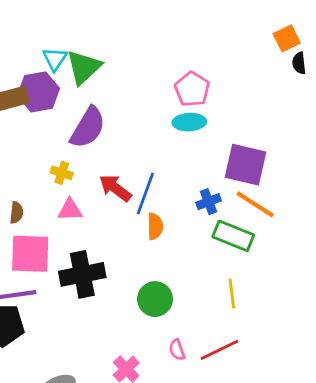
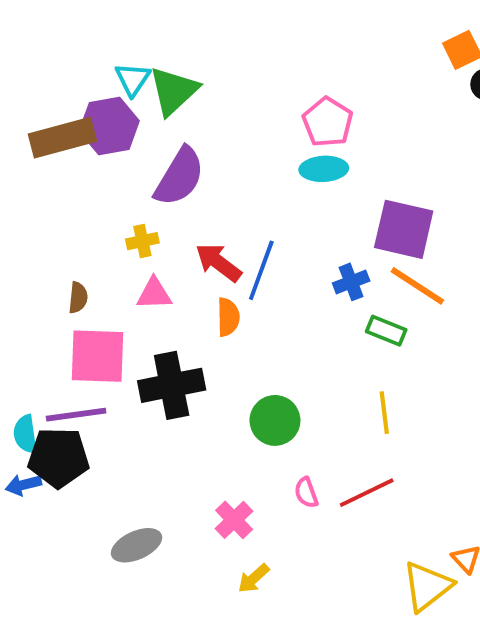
yellow cross: (62, 173) -> (142, 241), turned -30
orange semicircle: (155, 226) -> (228, 317), moved
green rectangle: (233, 236) -> (386, 331), size x0.7

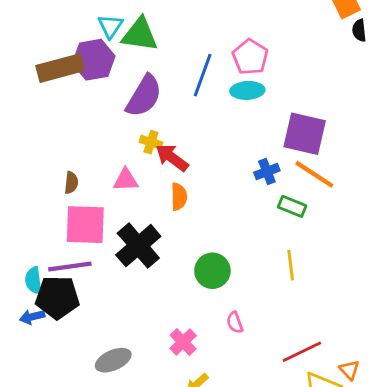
green triangle: (174, 91) -> (140, 35), turned 51
yellow cross: (142, 241) -> (151, 142), moved, turned 30
blue line: (261, 270) -> (203, 75), moved
black cross: (172, 385) -> (138, 246), turned -30
red line: (367, 493) -> (302, 352), moved

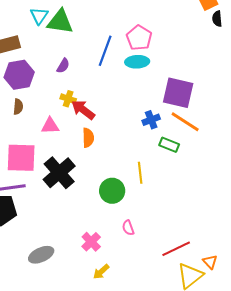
purple hexagon: (94, 60) -> (19, 75), moved
purple semicircle: (144, 96) -> (63, 66), size x0.5
brown semicircle: (71, 183) -> (18, 107), moved
yellow line: (291, 265) -> (140, 173), moved

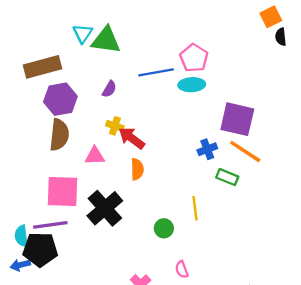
blue line: (105, 51) -> (156, 72), turned 60
brown semicircle: (18, 107) -> (59, 135), size x1.8
green circle: (112, 191) -> (164, 228), size x0.7

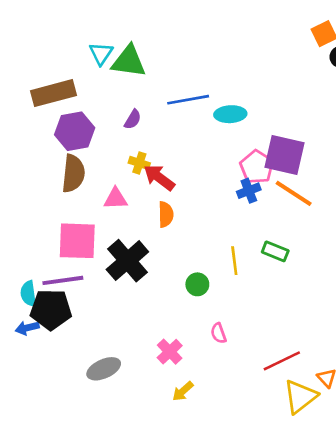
pink pentagon: (194, 58) -> (257, 167), moved
green rectangle: (227, 177) -> (275, 251), moved

